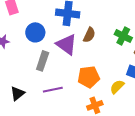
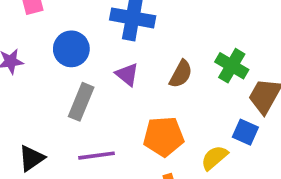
brown semicircle: (89, 35) -> (181, 74), moved
purple triangle: (67, 44) -> (127, 74), size x0.6

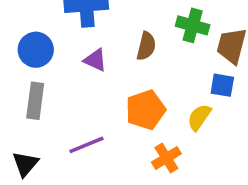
gray rectangle: (81, 102) -> (35, 101), moved

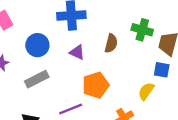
gray rectangle: (35, 101) -> (37, 79), turned 55
orange pentagon: (146, 110) -> (96, 85), moved

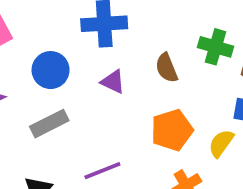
brown semicircle: (111, 43) -> (167, 68), turned 144
orange pentagon: (96, 85) -> (172, 130), moved

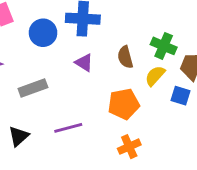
blue circle: (51, 70) -> (43, 33), moved
yellow semicircle: (221, 143) -> (155, 76), moved

